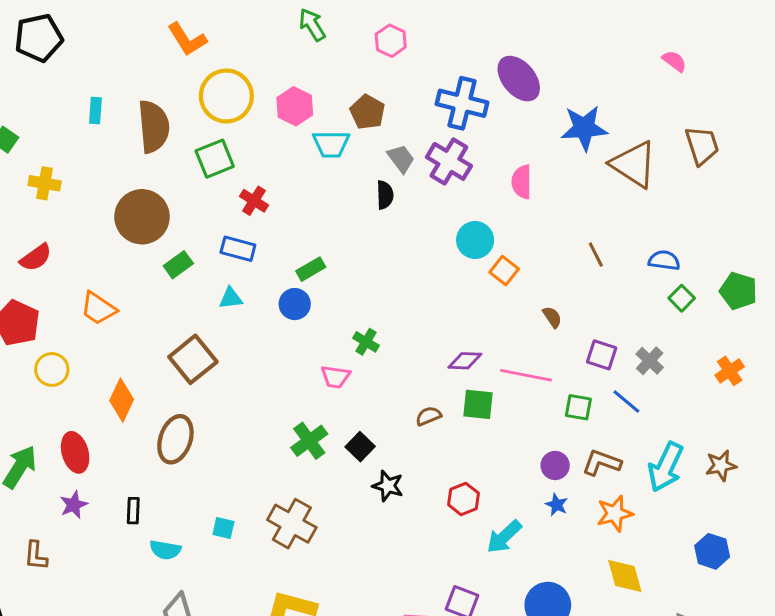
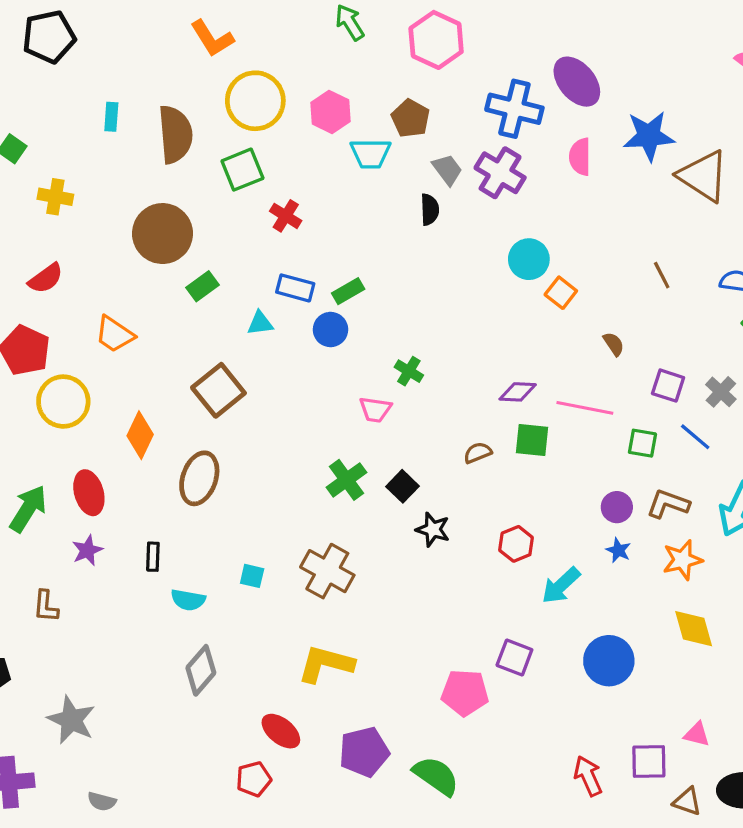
pink hexagon: (391, 41) -> (436, 40), size x1.6
pink semicircle: (522, 182) -> (580, 157), moved
blue rectangle: (238, 249) -> (295, 288), moved
yellow circle: (52, 369) -> (63, 402), size x1.4

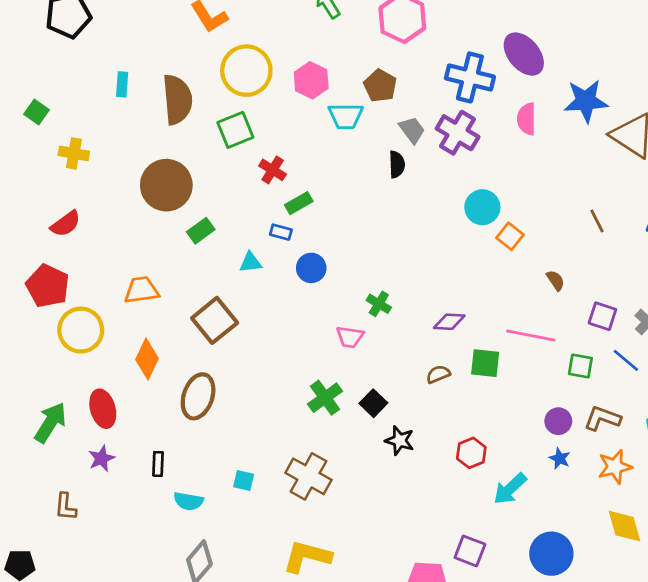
blue rectangle: (295, 288) -> (281, 232), size x0.7
green rectangle: (348, 291) -> (299, 203), moved
orange trapezoid: (115, 334) -> (141, 290), moved, turned 138
purple diamond: (518, 392) -> (449, 322), moved

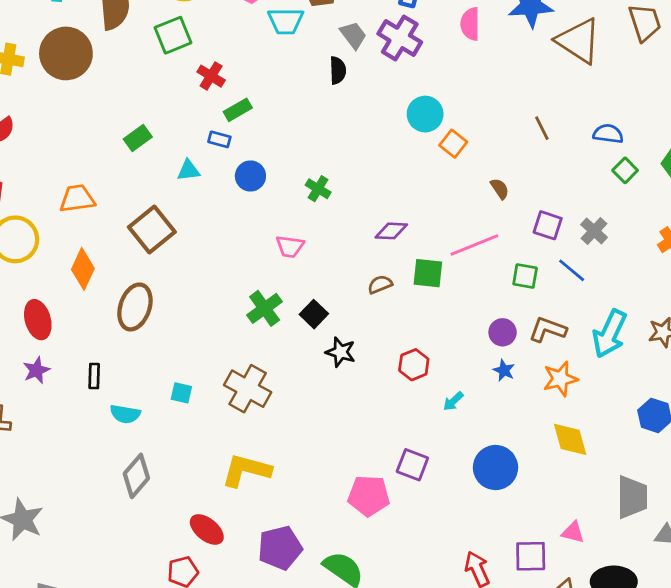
brown circle: (166, 185) -> (66, 53), moved
green cross: (379, 304) -> (318, 189), moved
pink line: (531, 336) -> (474, 245), turned -33
cyan arrow: (510, 489) -> (453, 401), size x0.6

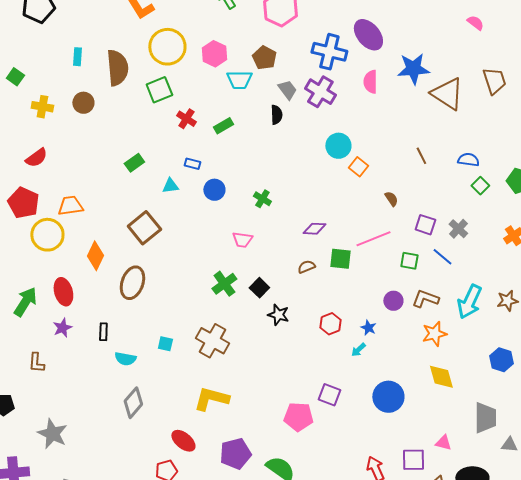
brown circle: (66, 53) -> (83, 103), size x0.6
green rectangle: (238, 110) -> (223, 126), moved
orange trapezoid: (77, 199) -> (70, 206), moved
blue star: (504, 370) -> (368, 328), moved

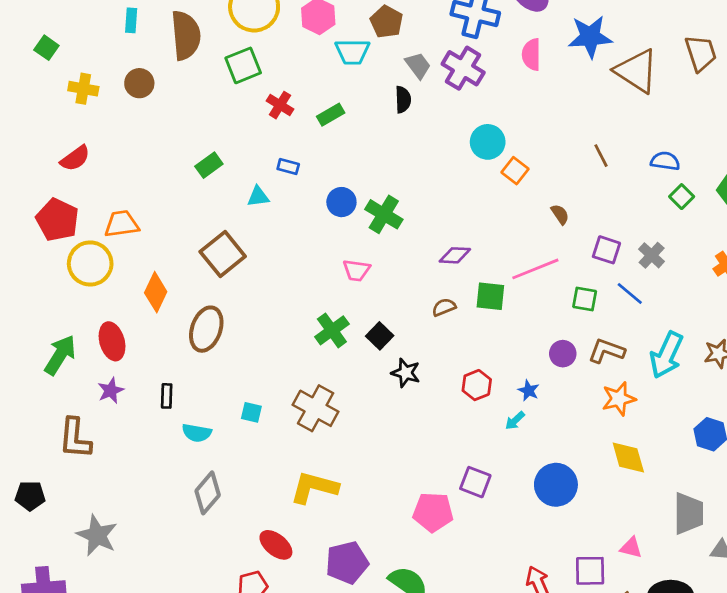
blue circle: (214, 190) -> (341, 202), moved
green cross: (262, 199) -> (384, 214), size x1.5
brown L-shape: (36, 363) -> (75, 438), size x1.5

